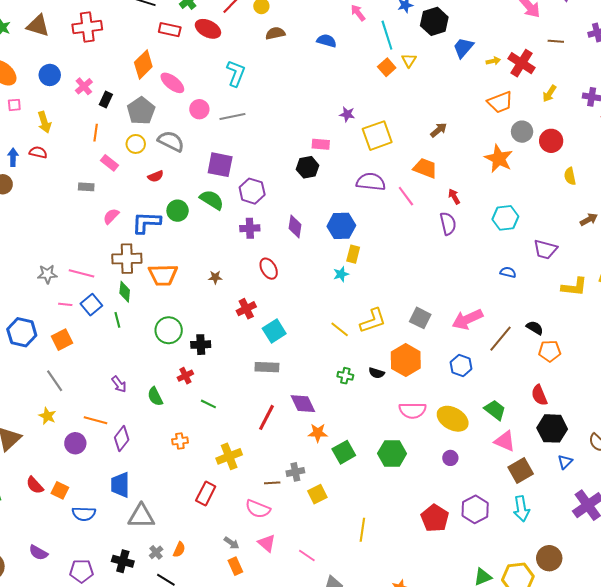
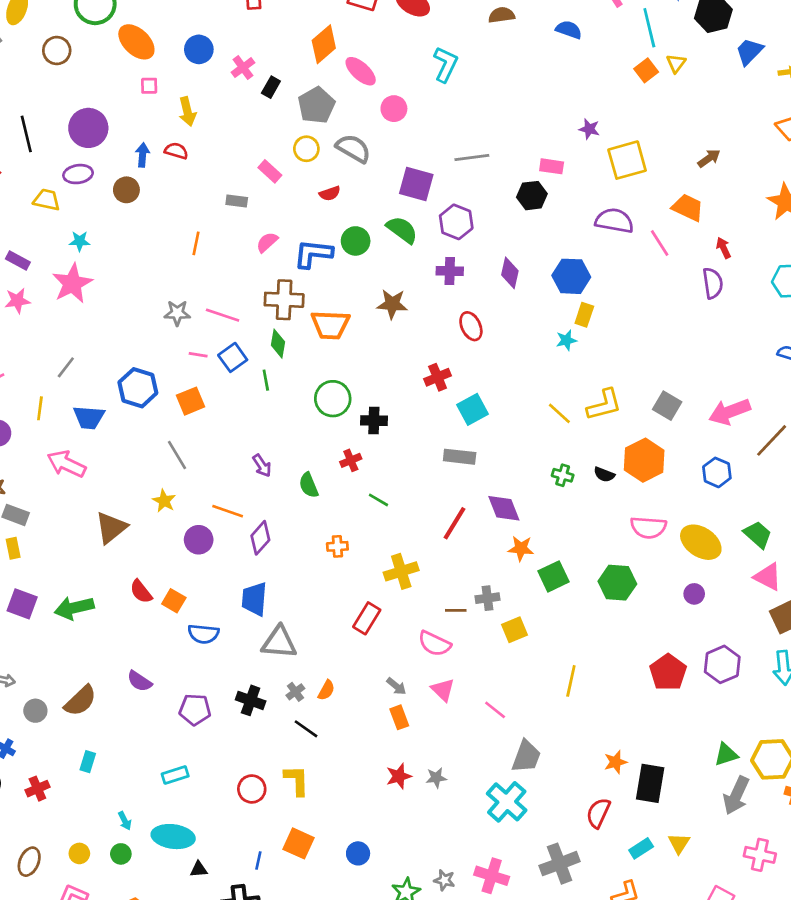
gray line: (232, 116) -> (472, 157), moved
orange line: (96, 133) -> (196, 243), moved
brown star: (215, 277) -> (392, 304), moved, size x1.6

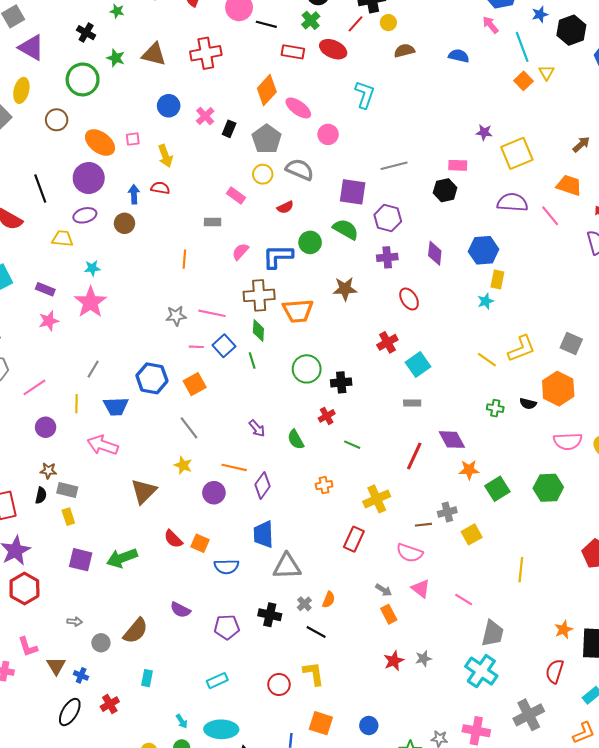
orange ellipse: (136, 42) -> (100, 142), moved
gray rectangle: (460, 457) -> (412, 403), size x0.7

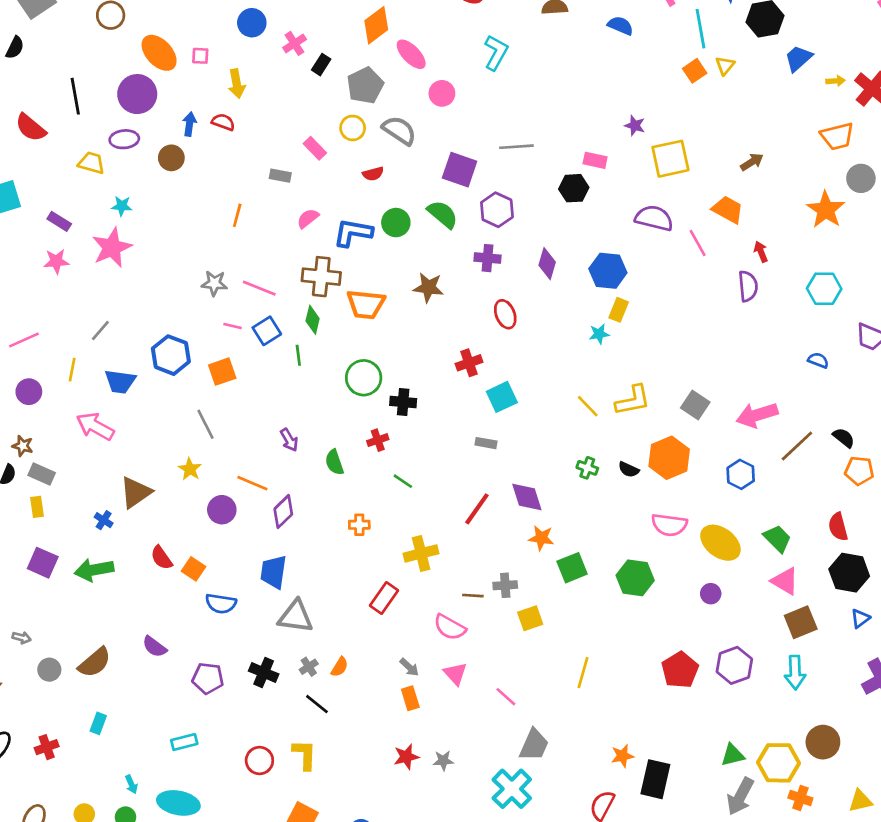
blue cross: (81, 675) -> (104, 520), moved

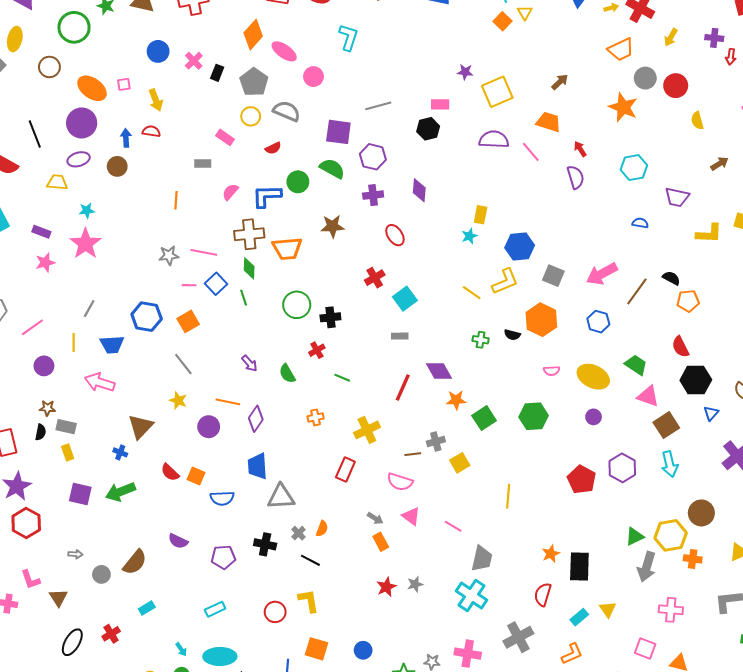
blue hexagon: (608, 271) -> (520, 247), moved
pink semicircle: (669, 525) -> (552, 371), size x0.6
cyan rectangle: (98, 723) -> (147, 608), turned 49

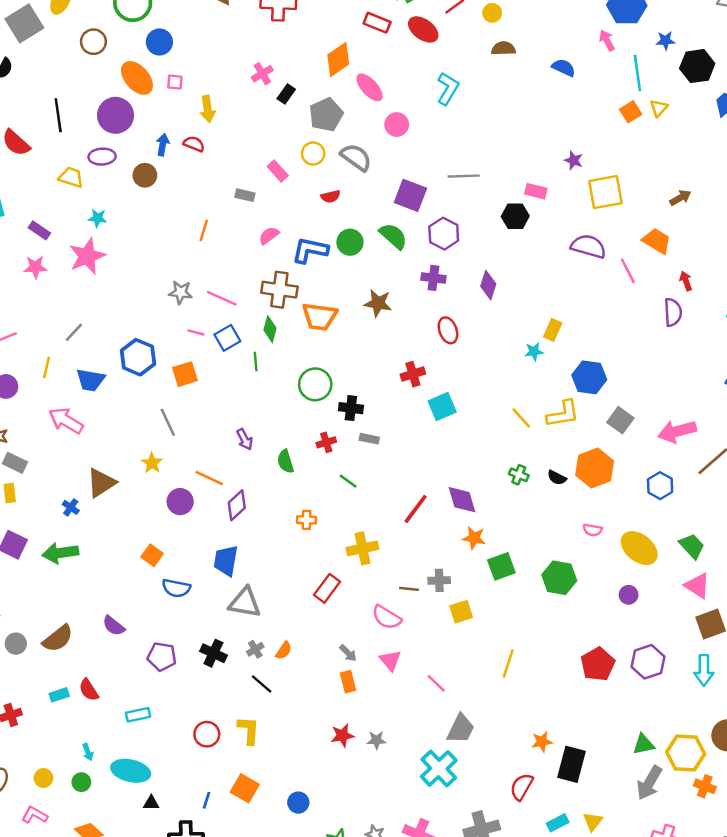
blue circle: (158, 51) -> (159, 42), moved
gray rectangle: (400, 336) -> (369, 439), moved
red semicircle: (170, 472) -> (89, 690), moved

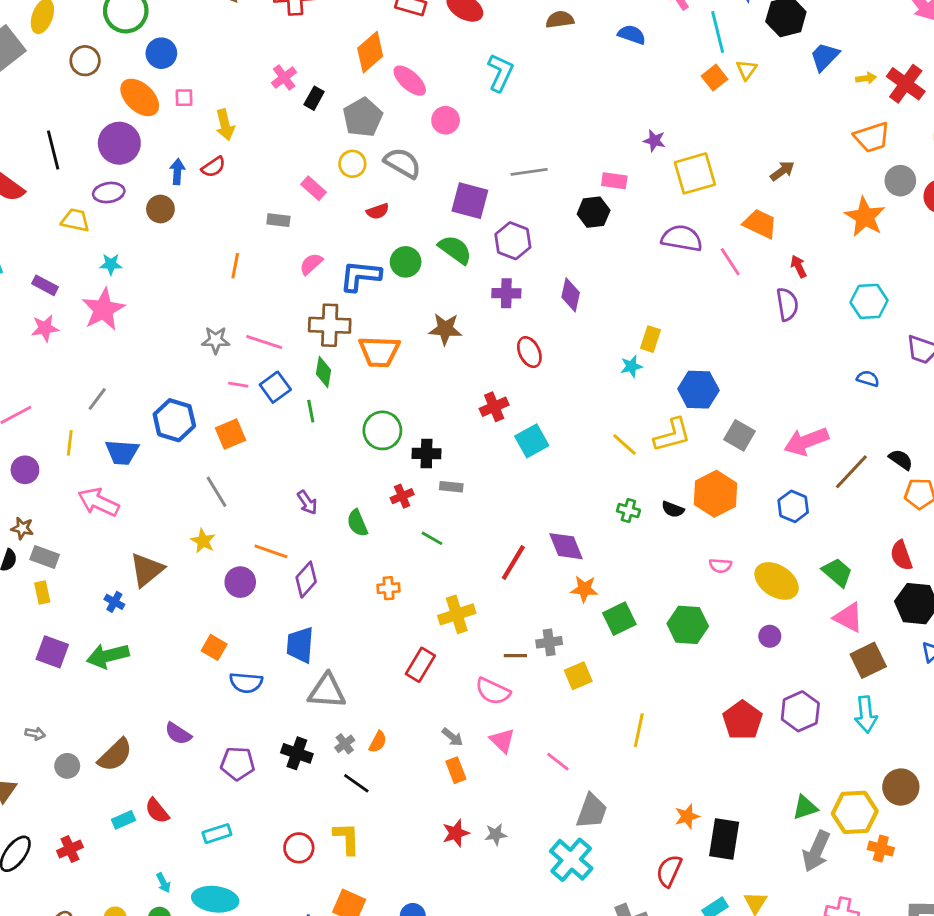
red semicircle: (194, 144) -> (213, 167), turned 130

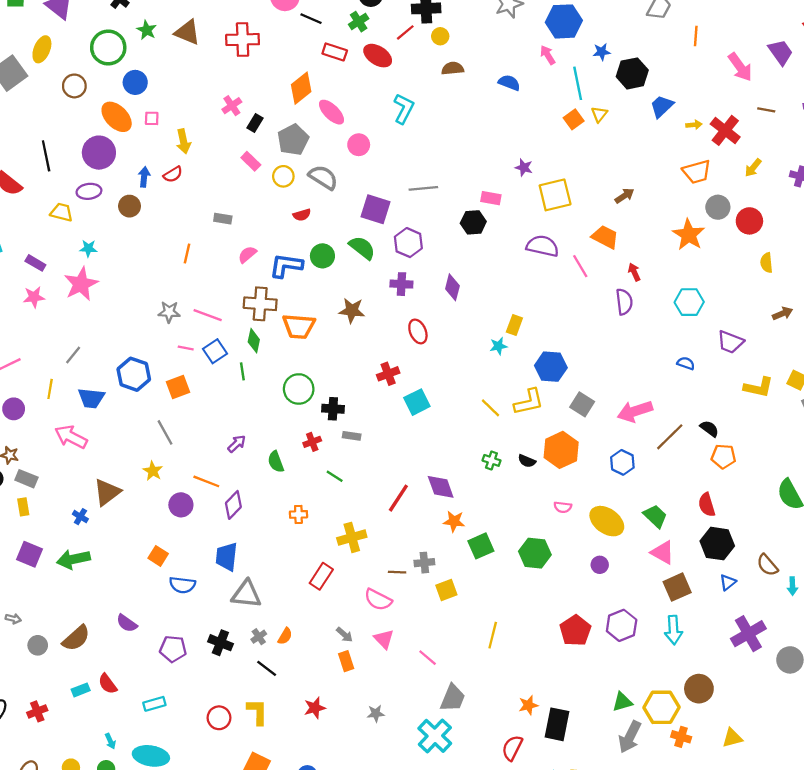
pink rectangle: (314, 188) -> (251, 161), moved
purple arrow: (307, 502) -> (237, 444), turned -102
red star: (456, 833) -> (315, 708), moved

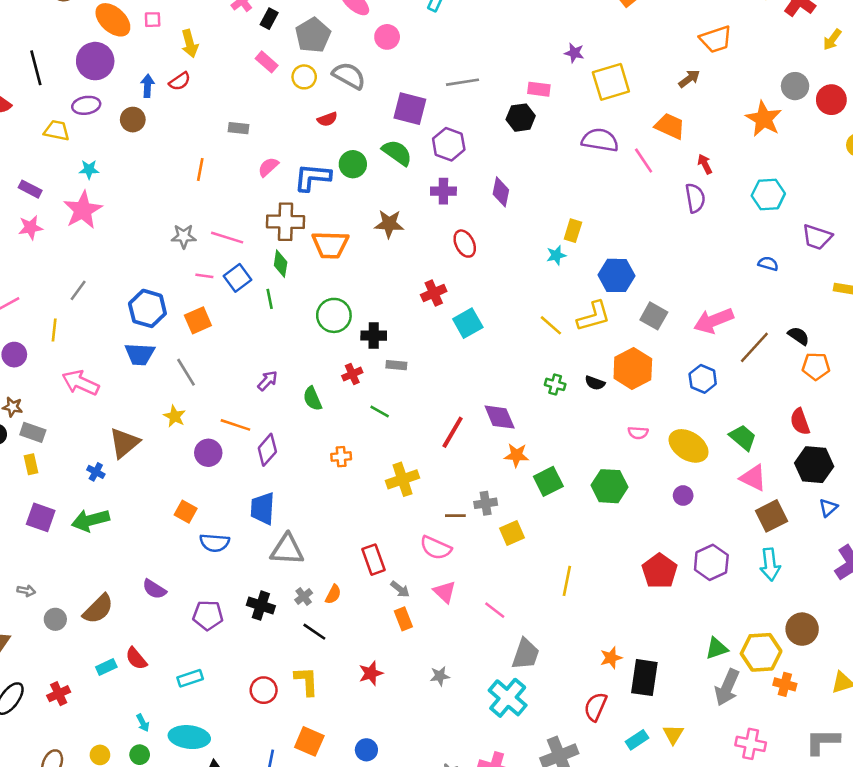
orange trapezoid: (697, 172) -> (716, 39), moved
blue trapezoid: (91, 398) -> (140, 354), moved
red rectangle: (321, 576) -> (374, 560), moved, turned -50

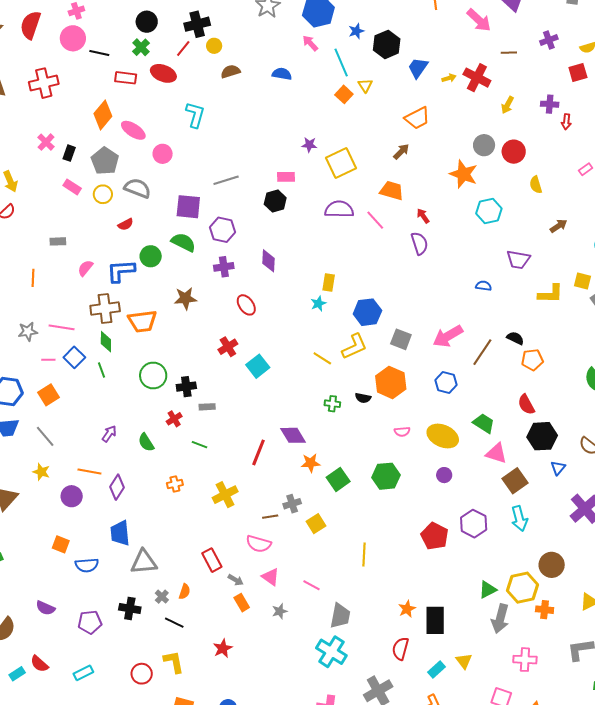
cyan hexagon: (768, 195) -> (489, 211), moved
gray star: (440, 676) -> (280, 611), moved

